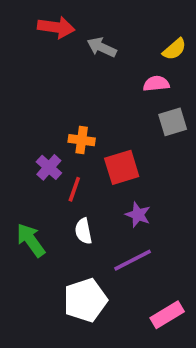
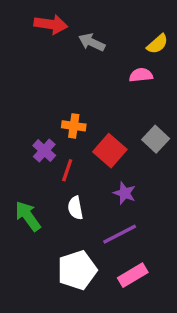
gray square: (173, 122) -> (156, 139), moved, turned -30
red square: (122, 167) -> (110, 151), turned -32
pink rectangle: (167, 315) -> (133, 275), moved

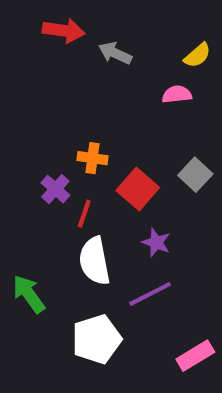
white semicircle: (75, 208) -> (95, 261), size x1.6
green arrow: (28, 216) -> (29, 294), moved
pink rectangle: (133, 275) -> (195, 356), moved

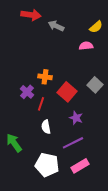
white semicircle: (95, 261) -> (46, 127), size x0.6
white pentagon: (97, 339) -> (47, 165), turned 30
pink rectangle: (195, 356) -> (80, 166), moved

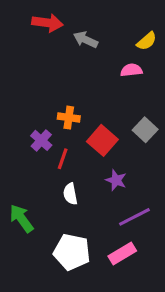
purple line: (73, 143) -> (134, 217), moved

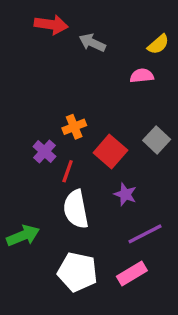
orange cross: (69, 118) -> (74, 127), turned -30
white semicircle: (70, 194) -> (76, 209), size x1.6
green arrow: (21, 218) -> (23, 236), turned 104

